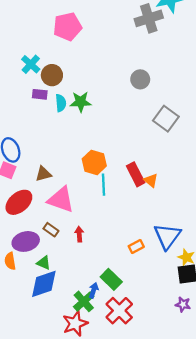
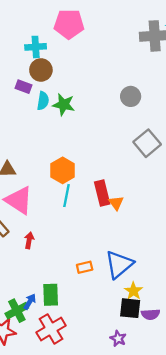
cyan cross: (31, 64) -> (36, 47), moved, turned 30
green rectangle: (111, 279) -> (51, 295), turned 30

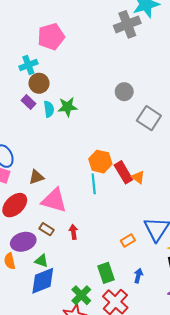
purple rectangle: (24, 87) -> (29, 102), turned 40
gray circle: (131, 96) -> (124, 92), moved
orange hexagon: (63, 170) -> (100, 162), moved
blue arrow: (30, 302) -> (138, 276), moved

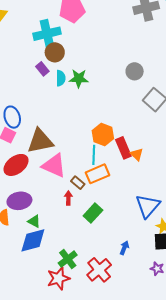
cyan cross: (28, 65) -> (47, 34), size x1.5
brown triangle: (36, 177) -> (40, 141), size x1.8
brown rectangle: (46, 229) -> (78, 183), moved
orange rectangle: (128, 240) -> (97, 174), moved, size x1.6
green rectangle: (106, 273) -> (93, 213), moved, turned 54

